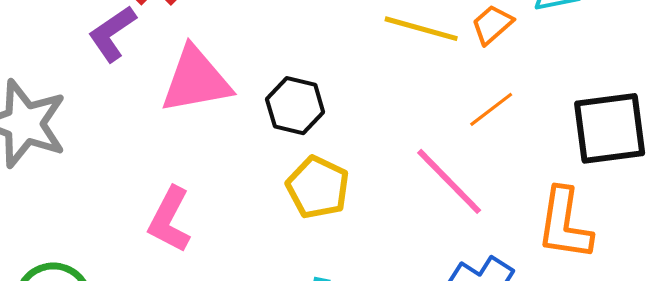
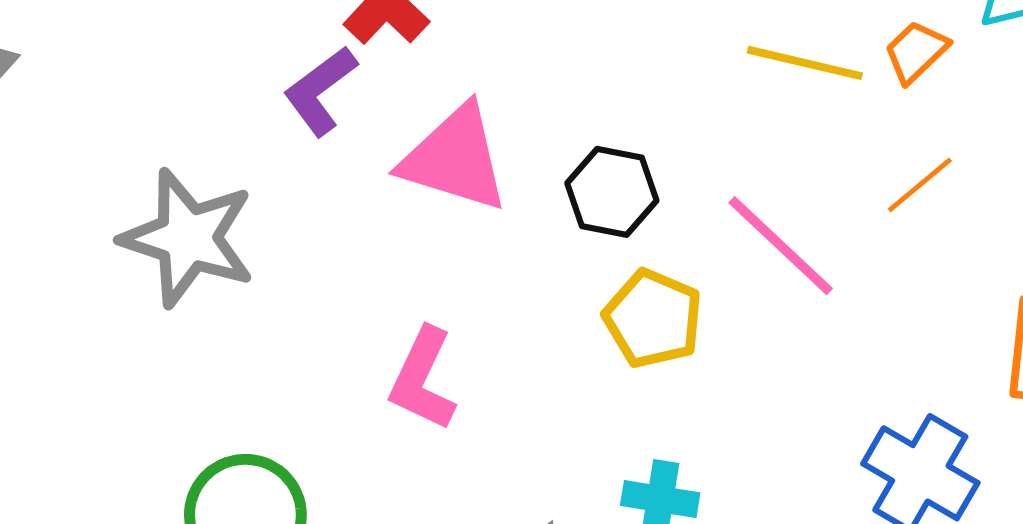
pink triangle: (196, 80) -> (455, 158), turned 30
pink line: (449, 181) -> (781, 246), moved

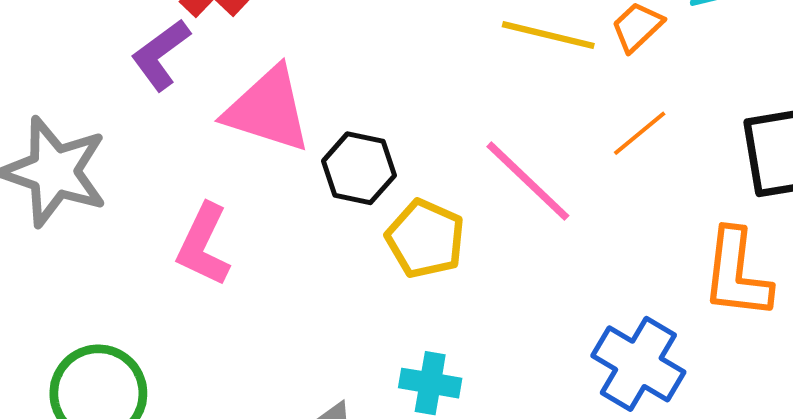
black hexagon: (612, 192) -> (359, 168), moved
pink L-shape: (423, 379) -> (204, 245), moved

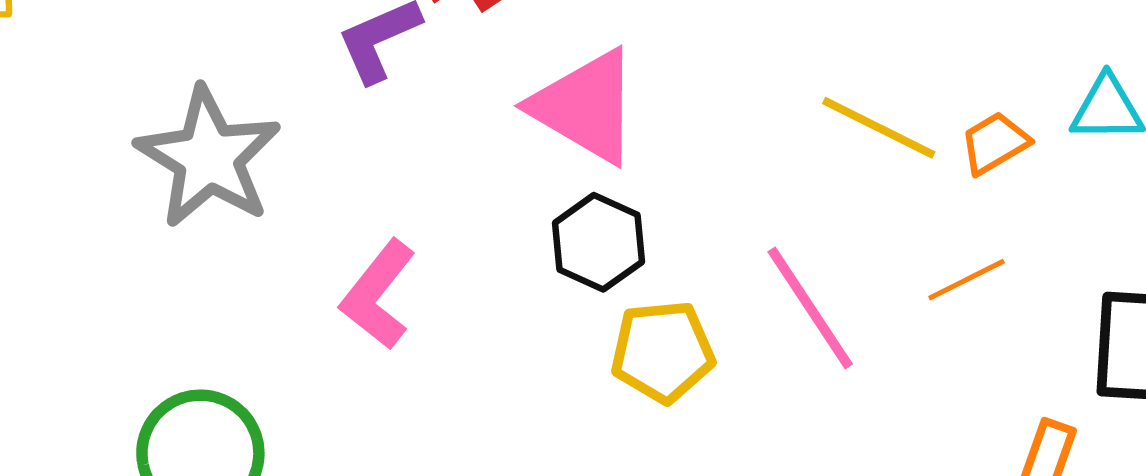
pink triangle: (268, 110) -> (585, 107), moved
yellow pentagon: (425, 239) -> (663, 352), turned 30

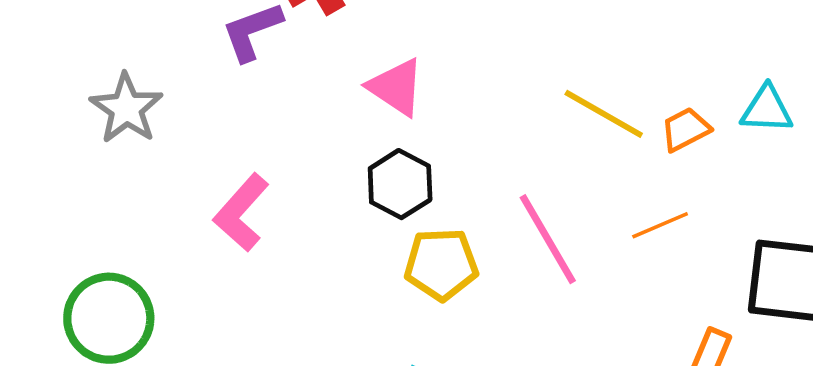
pink triangle: (585, 107) -> (396, 87), size x0.7
gray star: (209, 158) -> (126, 108), size x0.7

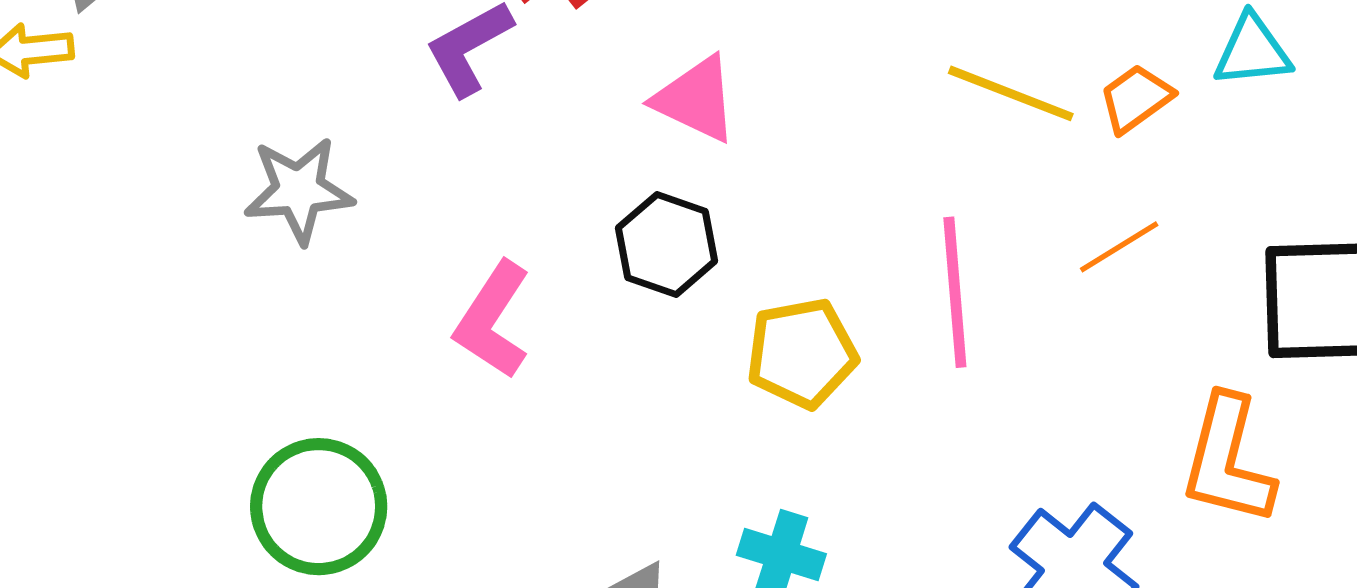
gray star: (126, 108) -> (299, 190), turned -30
black hexagon: (400, 184) -> (667, 244), moved
pink line: (548, 239) -> (955, 292), turned 34

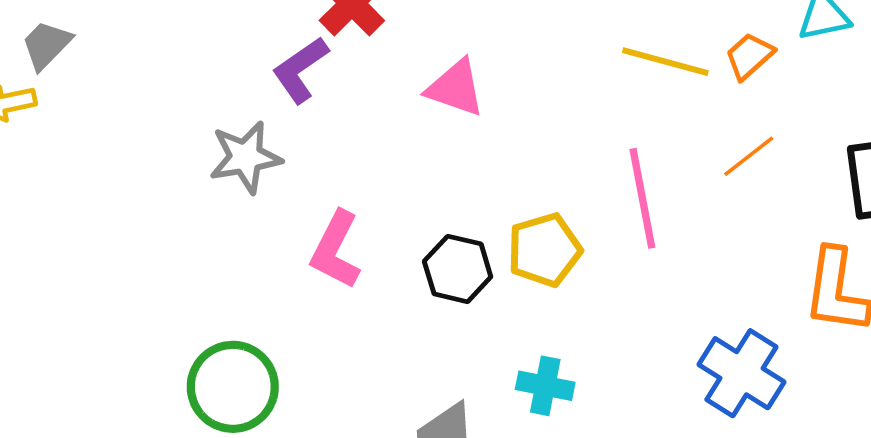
gray star: (299, 190) -> (245, 157), moved
black hexagon: (667, 244) -> (458, 269), moved

